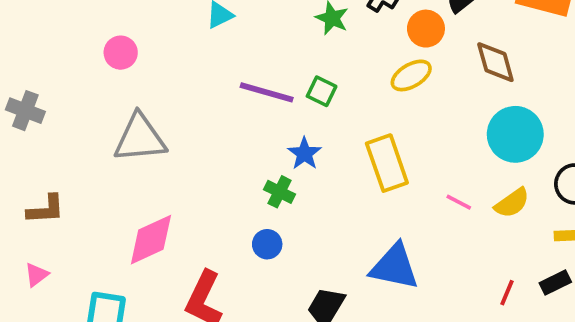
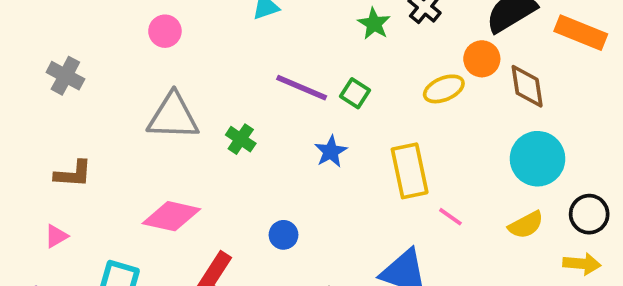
orange circle: (426, 29) -> (482, 59), moved
green cross: (279, 192) -> (241, 139), moved
pink line: (459, 202) -> (450, 217), moved
pink diamond: (151, 240) -> (171, 216), turned 30

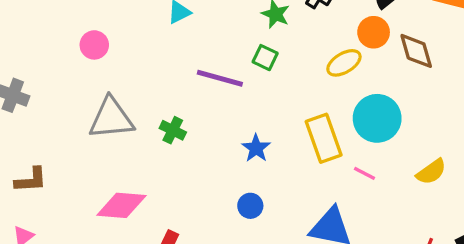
green square: (355, 93) -> (265, 58), moved
blue star: (331, 152) -> (256, 148), moved
cyan circle: (538, 159) -> (377, 118), moved
blue circle: (284, 235) -> (250, 206), moved

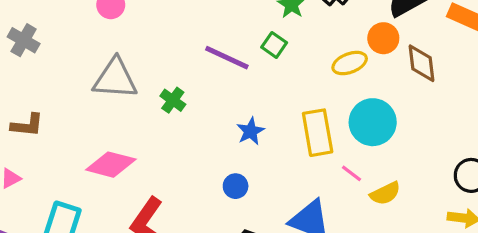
yellow semicircle: (431, 172) -> (385, 193), moved

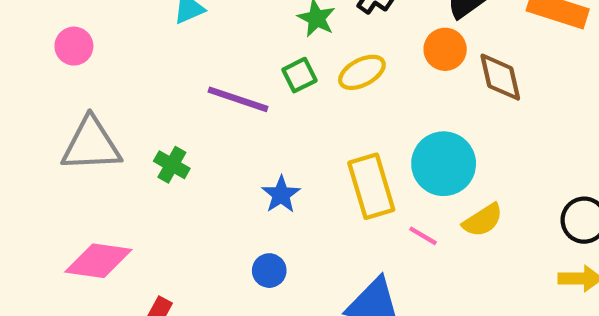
green square: (274, 45) -> (300, 75), turned 35
yellow ellipse: (350, 63) -> (362, 72), moved
yellow semicircle: (385, 193) -> (483, 220), moved

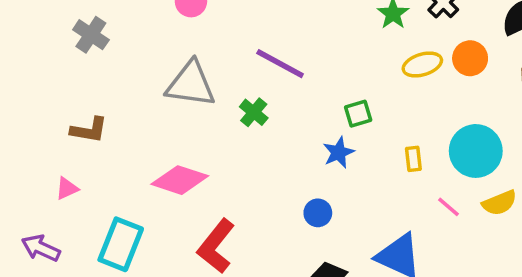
orange circle: (445, 49) -> (470, 58), moved
green square: (300, 75) -> (358, 114), moved
purple line: (238, 99) -> (280, 64), moved
yellow rectangle: (371, 186) -> (413, 159), size x0.5

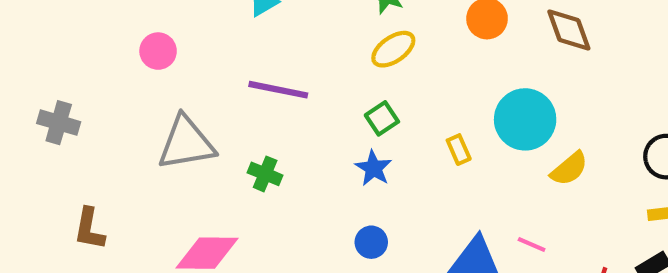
yellow ellipse: (422, 65) -> (393, 49), moved
green cross: (254, 112) -> (265, 174), moved
brown L-shape: (89, 130) -> (89, 229), turned 108
pink line: (448, 207) -> (532, 245), moved

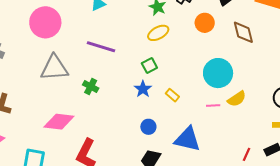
pink circle: (158, 51) -> (45, 22), size x1.8
yellow rectangle: (459, 150) -> (172, 95), moved, turned -32
blue circle: (371, 242) -> (148, 127), moved
pink line: (532, 245) -> (213, 105), moved, turned -32

